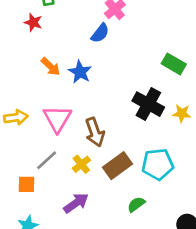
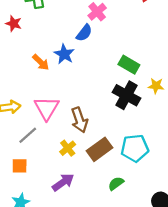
red star: (33, 22) -> (14, 24), moved
green rectangle: (174, 64) -> (129, 65), moved
blue star: (80, 72) -> (64, 54), moved
yellow star: (182, 113) -> (156, 86), moved
gray line: (47, 160) -> (28, 135), moved

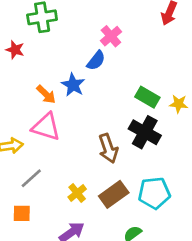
yellow star: (156, 86) -> (179, 104), moved
pink triangle: (47, 108) -> (46, 127), moved, turned -44
brown arrow: (79, 120) -> (108, 148), moved

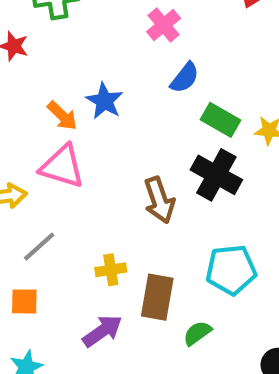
blue semicircle: (96, 61) -> (185, 78), moved
yellow cross: (77, 193) -> (111, 270), turned 30
brown rectangle: (114, 194) -> (157, 297), moved, turned -44

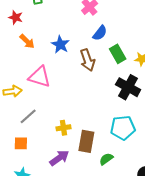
orange arrow: (62, 116) -> (27, 41), moved
green rectangle: (221, 120) -> (118, 54), turned 30
black cross: (216, 175) -> (128, 87), moved
brown arrow: (159, 200) -> (87, 60), moved

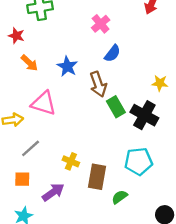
green rectangle: (118, 54) -> (116, 107), moved
yellow cross: (63, 128) -> (71, 161), turned 32
purple arrow: (59, 158) -> (53, 192), moved

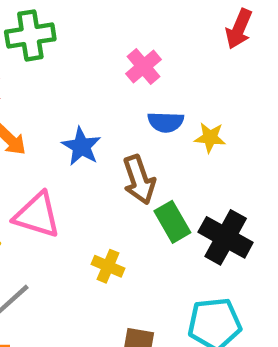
blue semicircle: (112, 53) -> (166, 122), turned 54
yellow star: (160, 83) -> (210, 138), moved
yellow cross: (71, 161) -> (108, 266), moved

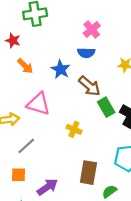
blue semicircle: (166, 122) -> (86, 53), moved
brown arrow: (139, 180) -> (89, 86), turned -30

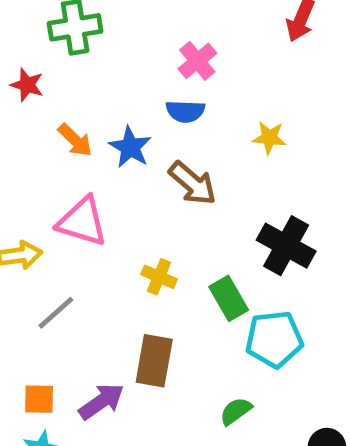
orange arrow: (25, 66) -> (75, 140), moved
green rectangle: (106, 107) -> (229, 298), moved
brown rectangle: (88, 173) -> (154, 361), moved
orange square: (18, 175) -> (39, 399), moved

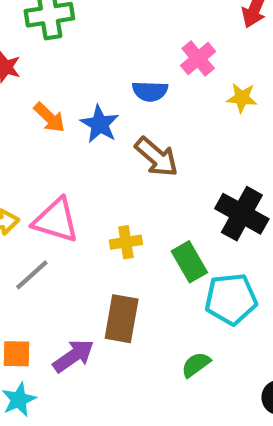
pink cross: (197, 61) -> (198, 58), moved
yellow star: (269, 138) -> (242, 98), moved
pink triangle: (82, 222) -> (56, 220), moved
yellow cross: (159, 277) -> (126, 242), turned -32

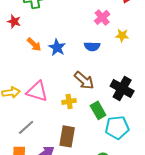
blue semicircle: (150, 91) -> (92, 46), moved
brown arrow: (157, 157) -> (84, 80), moved
gray line: (32, 275) -> (26, 127), moved

